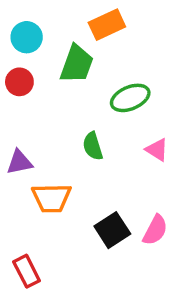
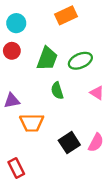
green trapezoid: (77, 64) -> (47, 59), moved

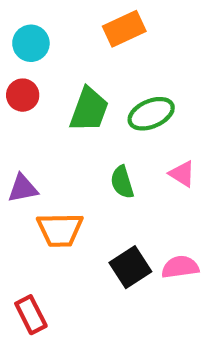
green semicircle: (57, 91) -> (122, 182), moved
pink semicircle: (96, 143) -> (180, 267), turned -126

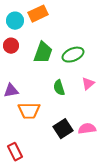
orange rectangle: (124, 29) -> (38, 14), moved
pink triangle: (182, 174) -> (88, 84), turned 48

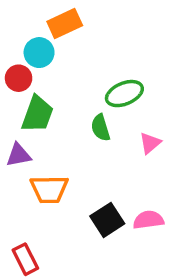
cyan circle: (15, 21) -> (39, 53), moved
green trapezoid: (43, 53) -> (37, 114), moved
green semicircle: (59, 88) -> (101, 128), moved

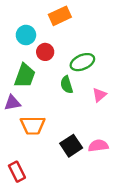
orange rectangle: (65, 24) -> (60, 16), moved
red circle: (19, 78) -> (45, 52), moved

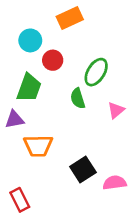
green ellipse: (82, 62) -> (96, 72), turned -35
pink semicircle: (98, 146) -> (115, 183), moved

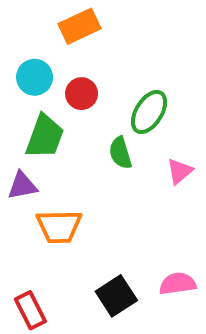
orange rectangle: (70, 18) -> (79, 26), moved
cyan circle: (30, 40) -> (35, 77), moved
black square: (83, 169) -> (116, 296), moved

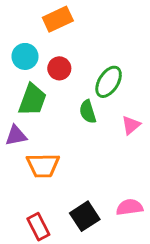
red rectangle: (30, 310) -> (38, 227), moved

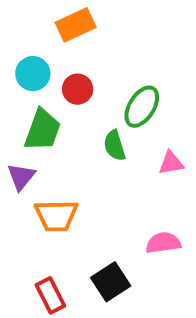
pink triangle: (131, 125) -> (171, 163), turned 30
purple triangle: (16, 136) -> (21, 177), turned -40
pink semicircle: (129, 207) -> (163, 243), moved

